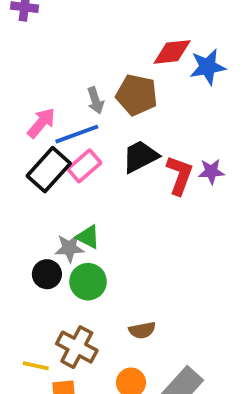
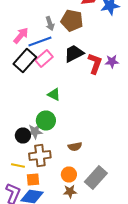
green triangle: (88, 237) -> (54, 94), moved
gray star: (69, 248) -> (35, 132), moved
black circle: (47, 274) -> (23, 136), moved
brown cross: (77, 347) -> (40, 156), turned -35

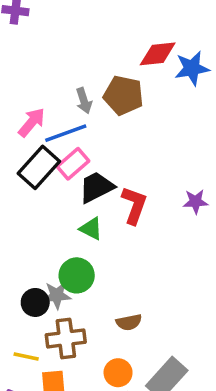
black trapezoid: (74, 54) -> (96, 187), moved
purple star: (112, 62) -> (195, 202), moved
red L-shape: (95, 64) -> (134, 205), moved

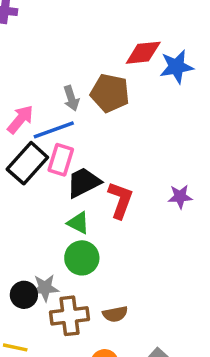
pink rectangle: (73, 164) -> (61, 160), turned -32
green circle: (77, 275) -> (82, 258), moved
brown cross: (66, 338) -> (70, 316), moved

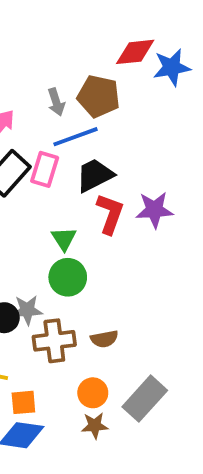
blue line: (54, 130) -> (75, 137), moved
black trapezoid: (84, 183) -> (95, 175), moved
purple star: (180, 197) -> (154, 210), moved, size x1.4
green triangle: (78, 223) -> (64, 239), turned 30

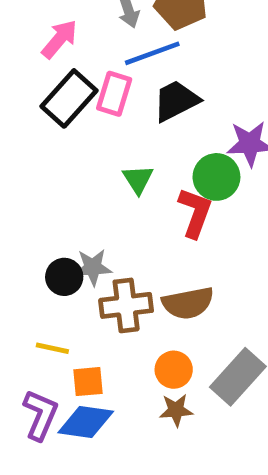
red L-shape: (110, 214) -> (195, 213), moved
green circle: (68, 277) -> (216, 177), moved
brown semicircle: (104, 339) -> (188, 303), size x1.5

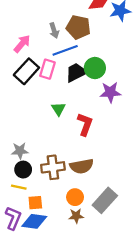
green circle: (216, 177) -> (95, 68), moved
gray star: (93, 267) -> (20, 151), moved
black circle: (64, 277) -> (23, 170), moved

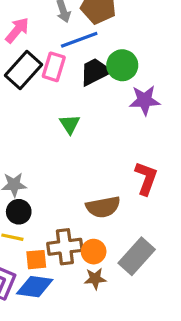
red L-shape: (85, 124) -> (146, 178), moved
brown cross: (53, 167) -> (65, 247), moved

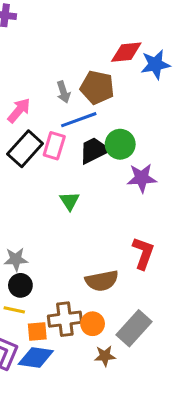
brown star: (95, 279) -> (105, 356), moved

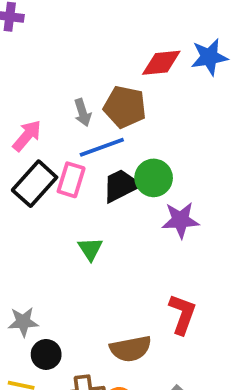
blue star: (155, 64) -> (209, 57), moved
black circle: (20, 285) -> (46, 354), moved

